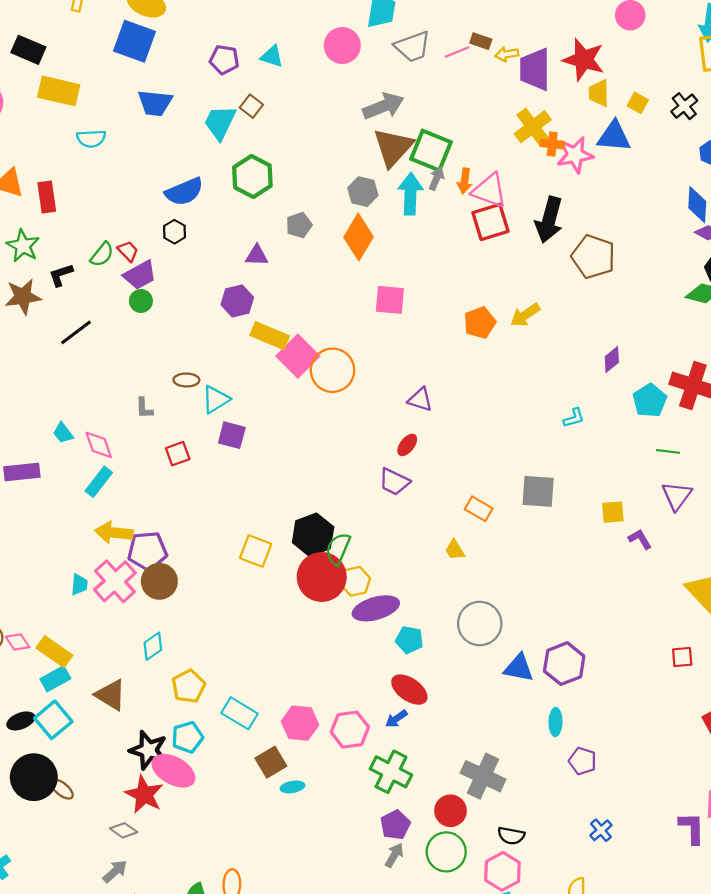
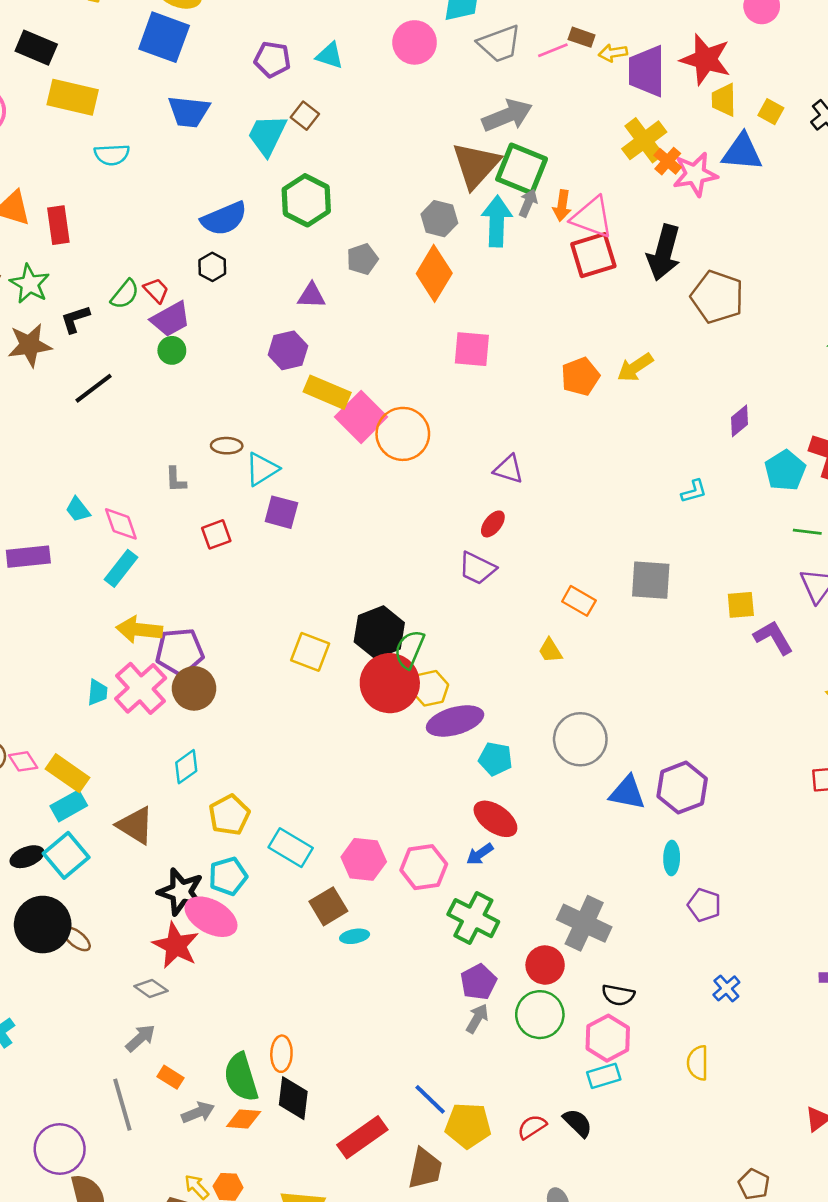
gray arrow: (383, 106) -> (507, 116), moved
orange cross: (552, 144) -> (668, 161), turned 35
purple L-shape: (640, 539) -> (773, 637), size x1.4

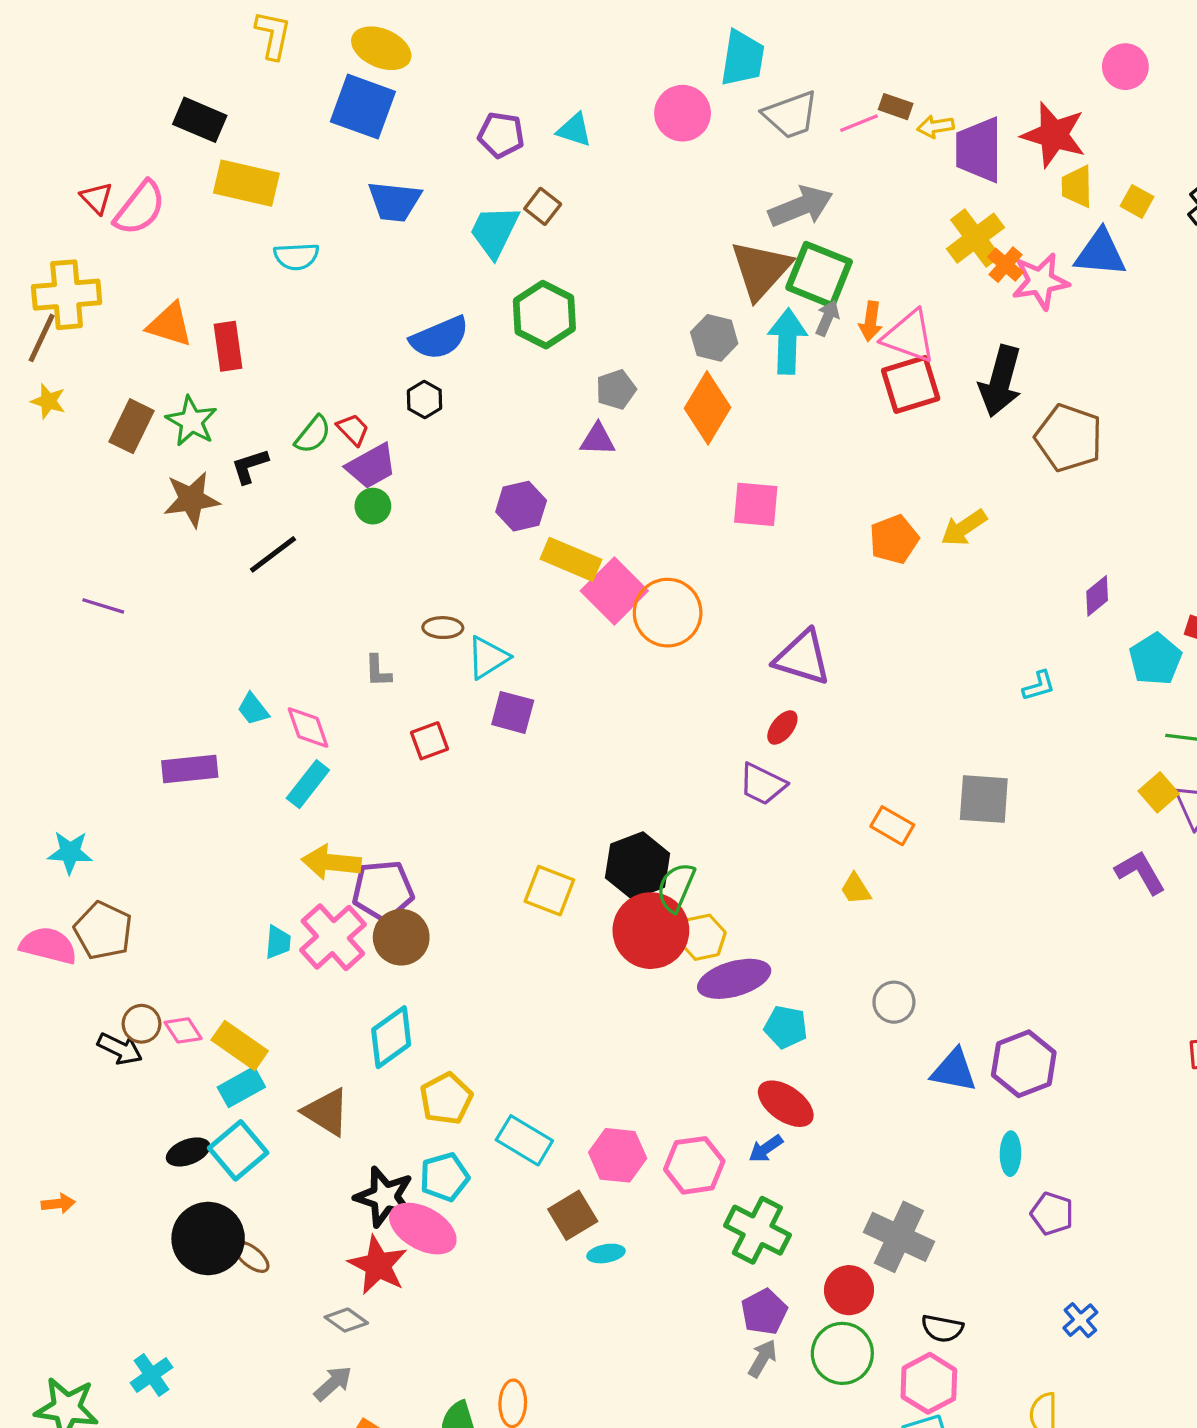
purple triangle: (311, 296) -> (598, 439), moved
purple triangle: (509, 469) -> (802, 658), size x1.5
yellow square: (741, 605) -> (1159, 792), moved, turned -36
gray circle: (580, 739) -> (894, 1002), size x0.6
cyan diamond: (186, 767) -> (391, 1037), size x1.4

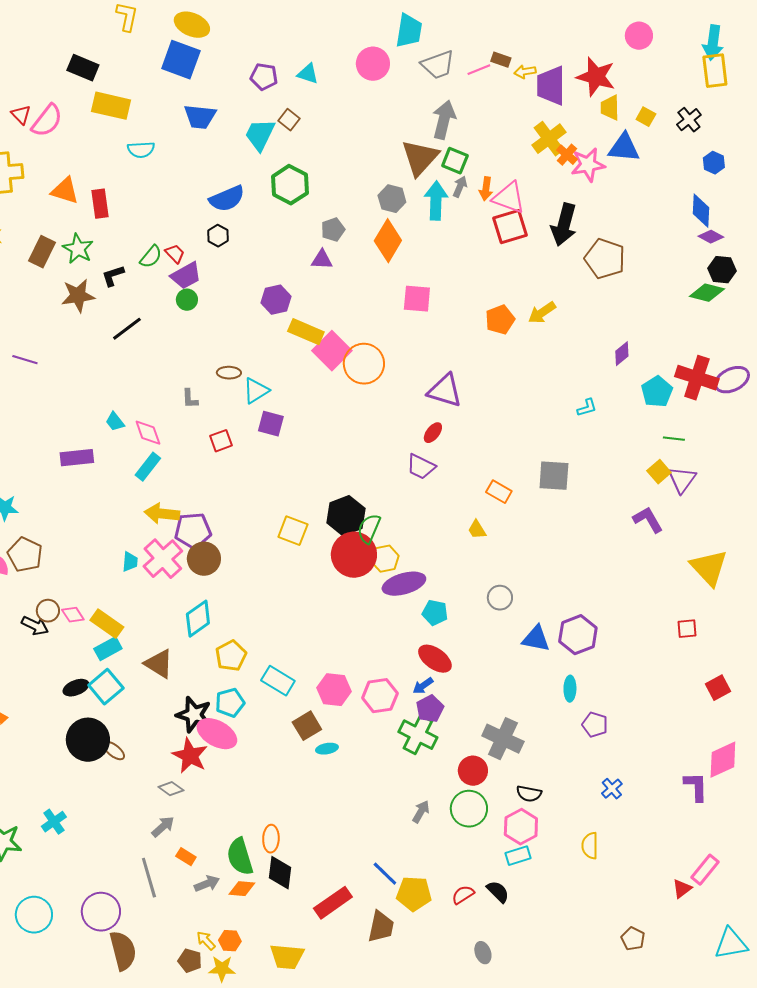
gray arrow: (801, 206) -> (444, 120), turned -54
green square: (819, 275) -> (455, 161), size x0.7
purple pentagon: (764, 1312) -> (430, 709), moved

